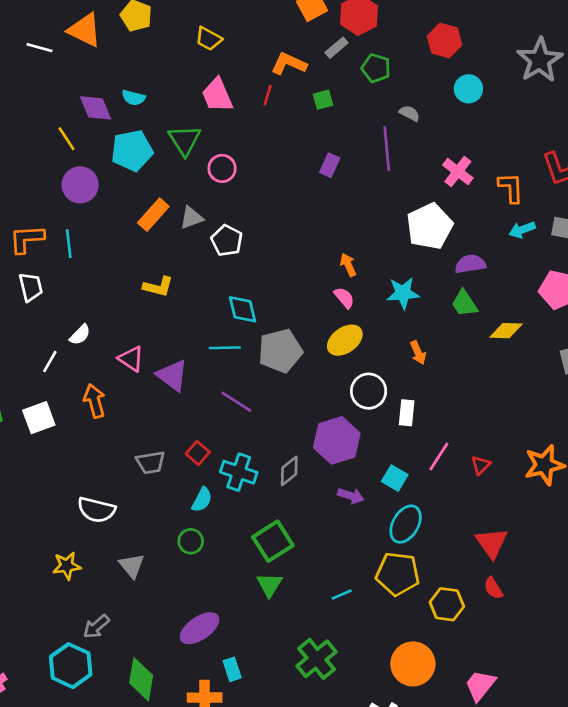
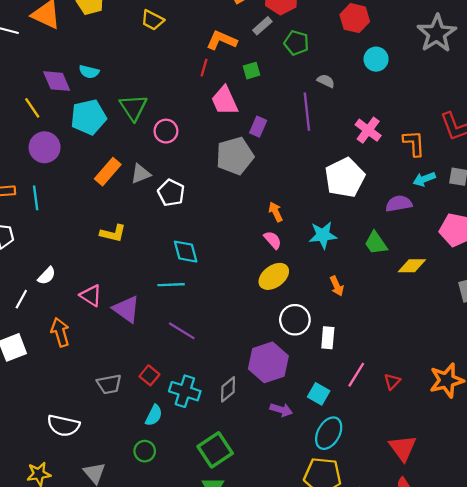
pink trapezoid: (217, 95) -> (225, 101), moved
purple semicircle: (470, 264) -> (399, 204), moved
gray pentagon: (280, 351) -> (235, 156), moved

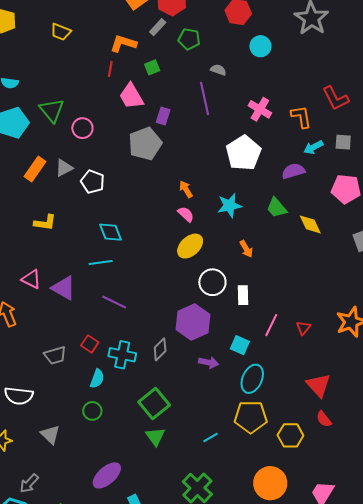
yellow diamond: (412, 266) -> (310, 224), turned 70

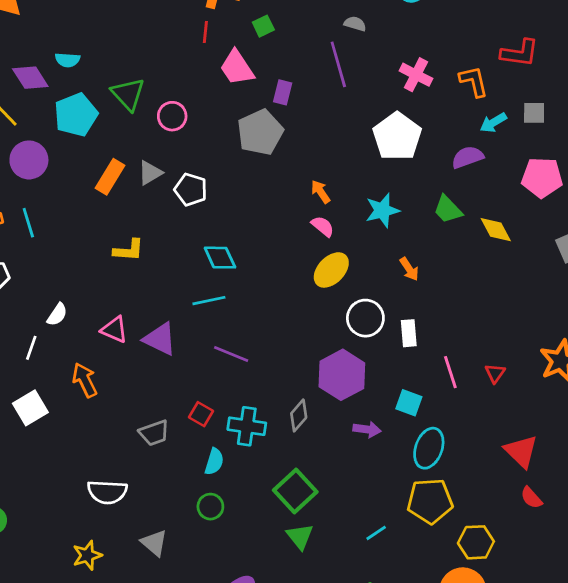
red L-shape: (336, 98) -> (520, 53), turned -52
pink line: (271, 325) -> (450, 372), turned -40
yellow hexagon: (290, 435) -> (476, 542), moved

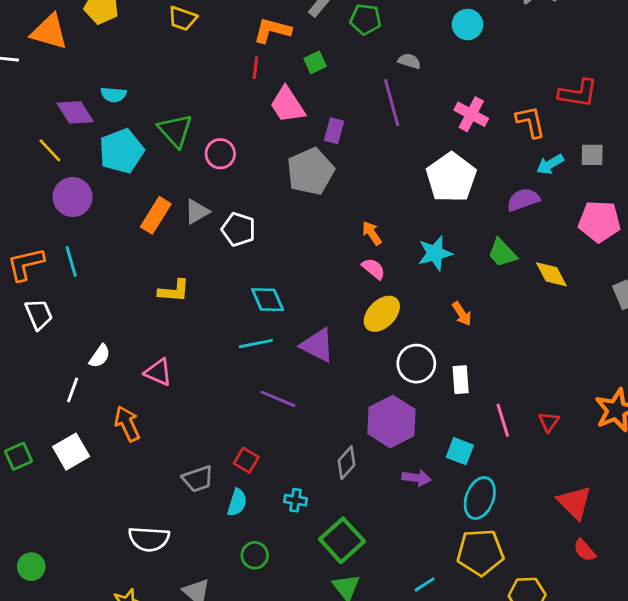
purple triangle: (160, 339) -> (317, 345), moved
cyan cross: (247, 426) -> (296, 500), moved, size x0.6
cyan semicircle: (214, 462) -> (237, 503), moved

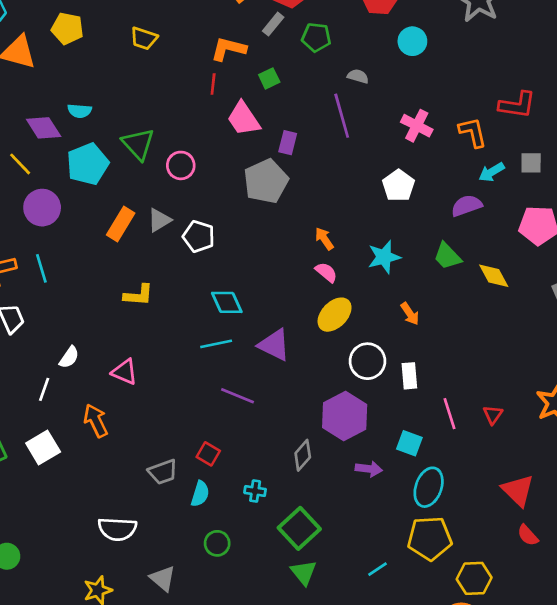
white pentagon: (451, 177) -> (398, 185), size x0.7

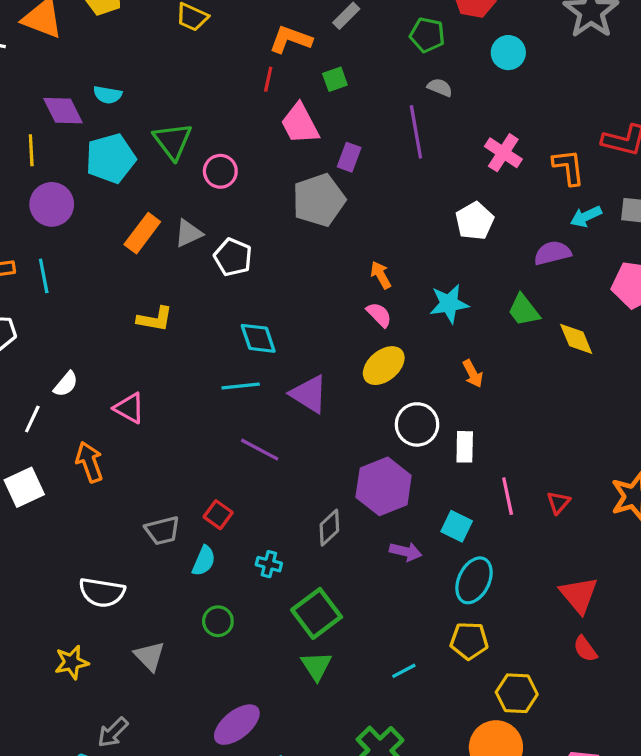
green pentagon: (316, 37) -> (427, 35), moved
yellow line: (20, 164) -> (31, 150), turned 35
yellow pentagon: (430, 538) -> (469, 641), size x0.7

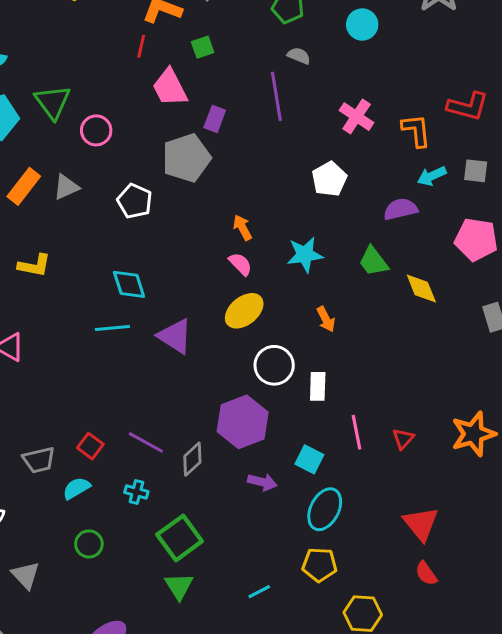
white pentagon: (233, 257) -> (135, 201), moved
purple line: (260, 450) -> (146, 442), moved
cyan semicircle: (204, 561) -> (77, 488), turned -144

